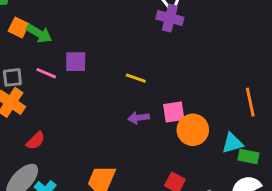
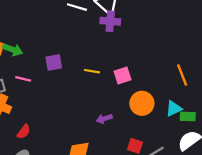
purple square: (76, 62) -> (54, 62), moved
pink square: (174, 112) -> (122, 75), moved
purple arrow: (139, 118) -> (104, 119), moved

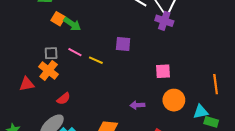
purple square: (54, 62) -> (123, 44), moved
yellow line: (92, 71) -> (96, 60), moved

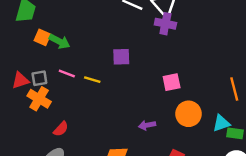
red triangle: (27, 84) -> (20, 80), moved

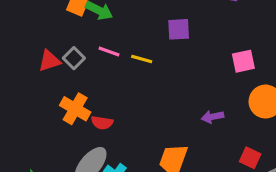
gray square: (39, 78) -> (74, 58), turned -35
orange cross: (39, 99) -> (75, 109), moved
red semicircle: (61, 129) -> (102, 123), turned 56

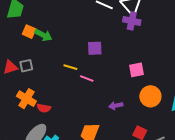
pink line: (109, 52) -> (87, 79), moved
gray square: (74, 58) -> (26, 66), turned 32

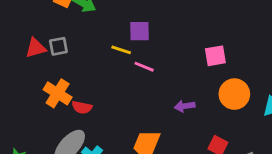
purple square: (95, 48) -> (139, 31), moved

